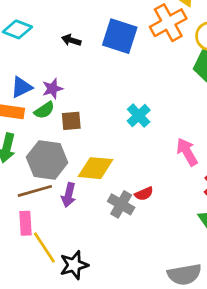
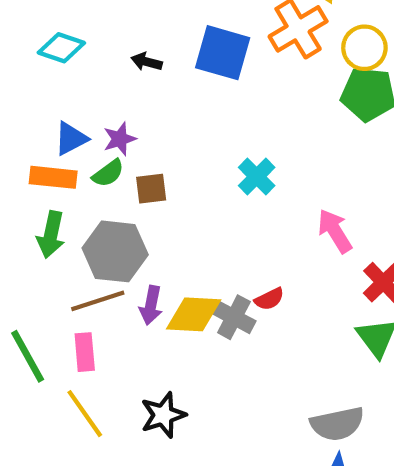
yellow diamond: (96, 168) -> (194, 314), moved
yellow line: (44, 248) -> (85, 414), moved

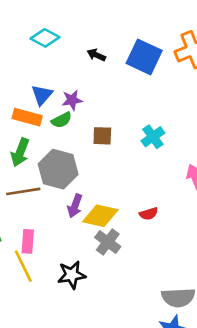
blue triangle: (71, 139) -> (42, 95), turned -30
brown square: (151, 189) -> (102, 136), moved
brown line: (98, 301) -> (23, 191), moved
gray cross: (234, 317) -> (108, 242), moved
pink rectangle: (85, 352) -> (28, 241), moved

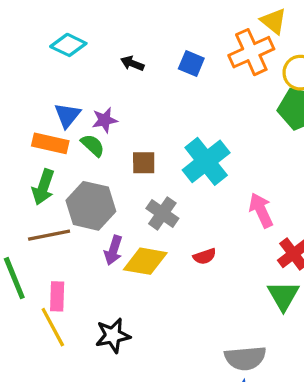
blue square: (144, 57) -> (191, 63), size x0.6
green semicircle: (62, 120) -> (93, 145), turned -108
cyan cross: (153, 137) -> (206, 161), size x1.6
gray cross: (108, 242) -> (162, 213), moved

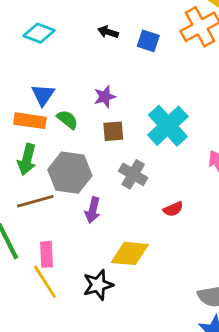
black arrow: (132, 63) -> (108, 32), moved
purple star: (105, 120) -> (105, 97), moved
yellow diamond: (145, 261) -> (130, 253), moved

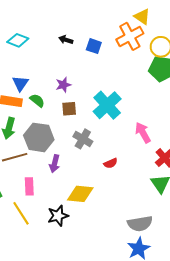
pink rectangle: (47, 254) -> (29, 186), moved

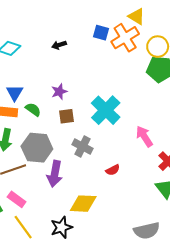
black arrow: (66, 40) -> (59, 45), turned -32
blue square: (94, 46) -> (101, 33), moved
purple arrow: (55, 164) -> (55, 174), size x1.4
pink rectangle: (29, 186) -> (17, 199), moved, turned -48

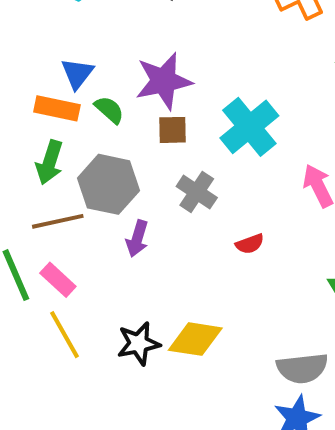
purple star: (59, 92) -> (164, 81), size x1.8
purple arrow: (55, 174) -> (137, 239), size x0.7
yellow diamond: (83, 204) -> (195, 339), moved

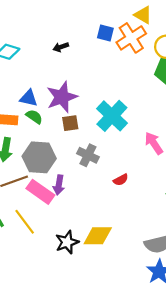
blue triangle: (77, 73) -> (29, 98), moved, turned -48
pink rectangle: (58, 280) -> (40, 192), moved, size x1.4
yellow line: (65, 335) -> (25, 222), moved

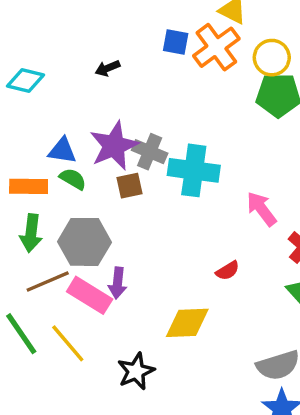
cyan cross: (112, 116) -> (194, 170), turned -32
gray cross: (88, 155) -> (150, 152), moved
red semicircle: (121, 180) -> (228, 271), moved
yellow diamond: (98, 236) -> (187, 323), moved

